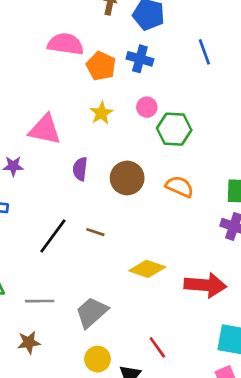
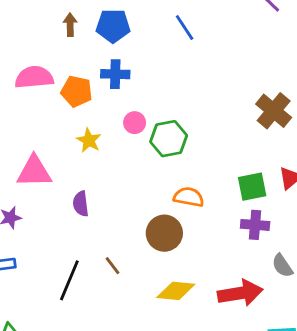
blue line: (204, 52) -> (185, 28), moved
brown circle: (127, 178) -> (164, 233), moved
brown line: (95, 232) -> (113, 266), turned 48

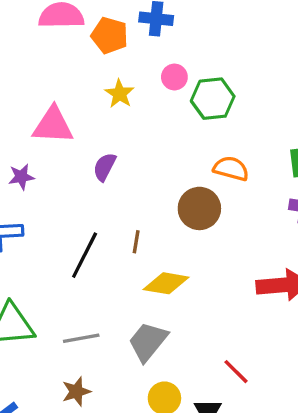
purple semicircle: (81, 204) -> (105, 167), turned 30
brown line: (113, 266) -> (136, 242), turned 42
yellow diamond: (176, 291) -> (166, 283), moved

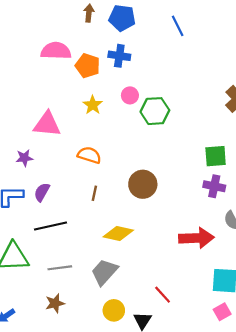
purple semicircle: (105, 167) -> (42, 192), moved
orange semicircle: (231, 169) -> (89, 155), moved
brown line: (136, 242) -> (94, 193), moved
black line: (85, 255) -> (50, 226), moved, turned 48

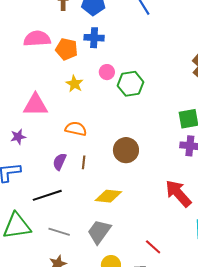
purple semicircle: (42, 192) -> (59, 162), moved
red arrow: (196, 238) -> (178, 193), turned -124
gray line: (60, 268) -> (59, 232), turned 30

